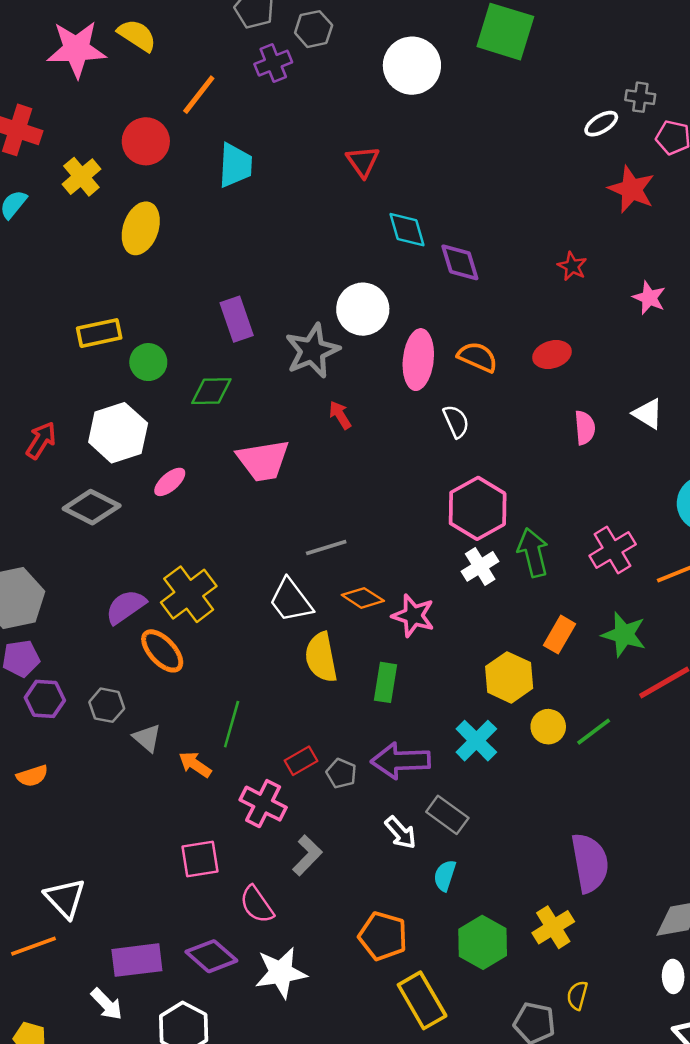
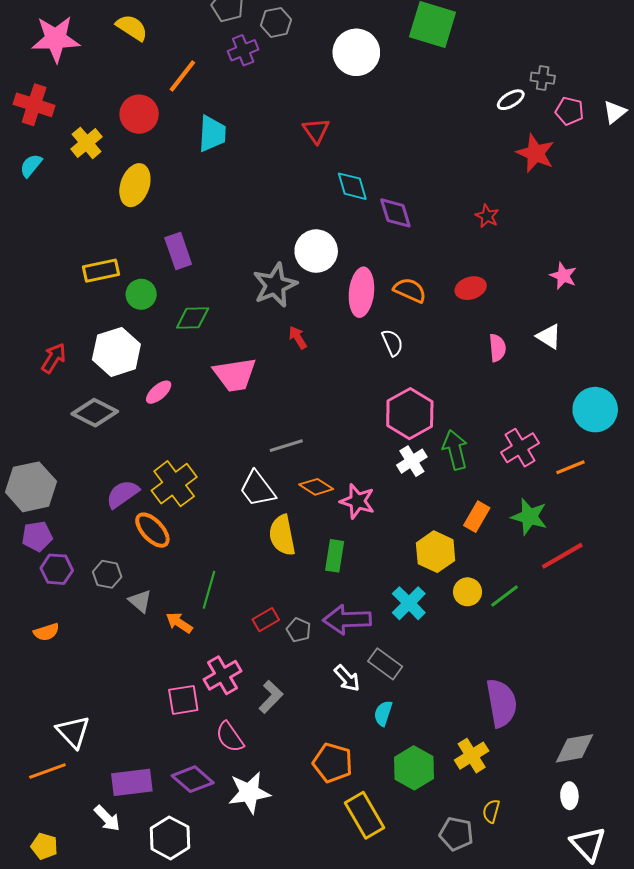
pink star: (76, 49) -> (56, 39), moved
pink star: (649, 298) -> (563, 276), moved
purple rectangle: (237, 319) -> (178, 251), moved
pink cross: (263, 804) -> (222, 675), moved, turned 33

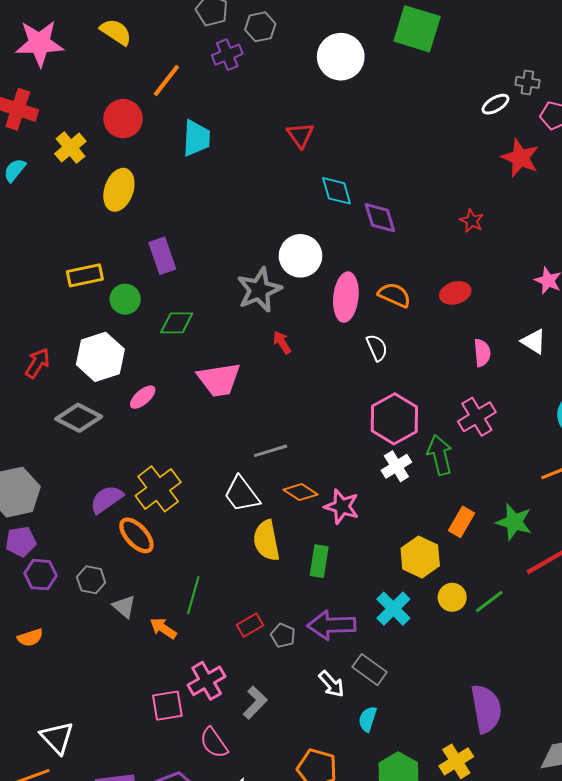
pink cross: (520, 448) -> (477, 417), moved

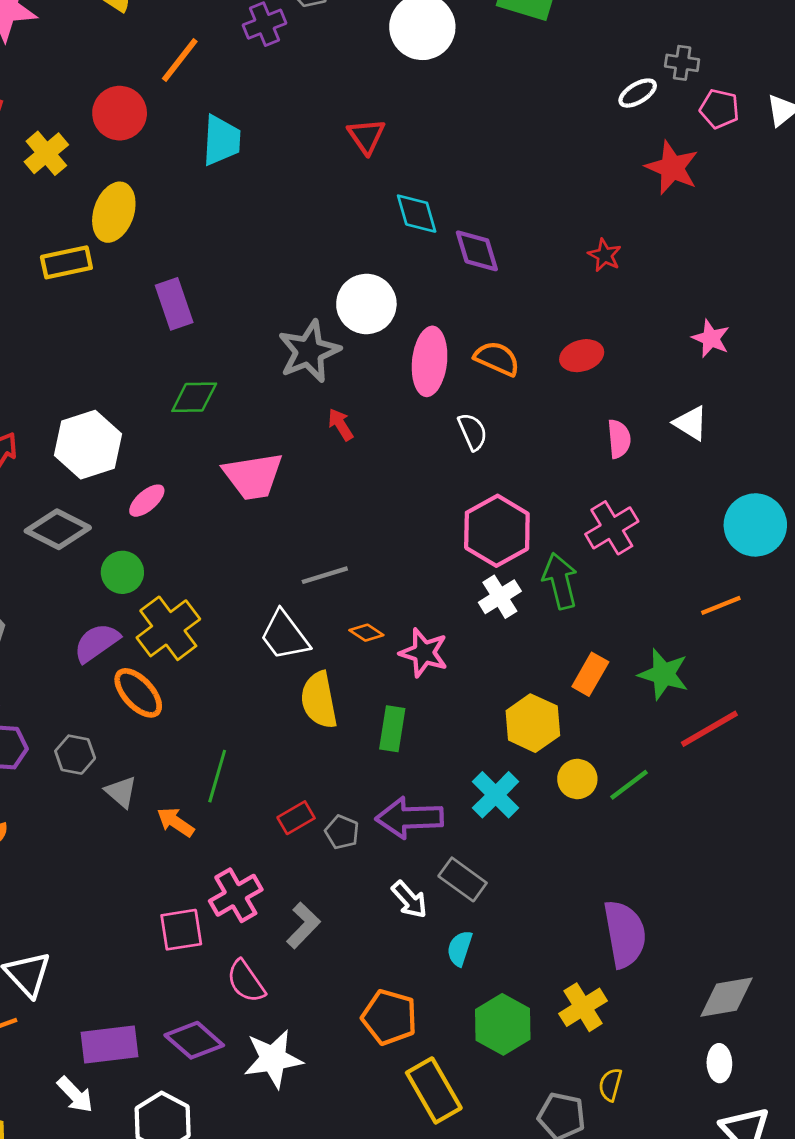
yellow rectangle: (85, 275) -> (66, 262), moved
green circle: (125, 299) -> (122, 572), moved
orange diamond: (300, 492) -> (366, 633), size x0.7

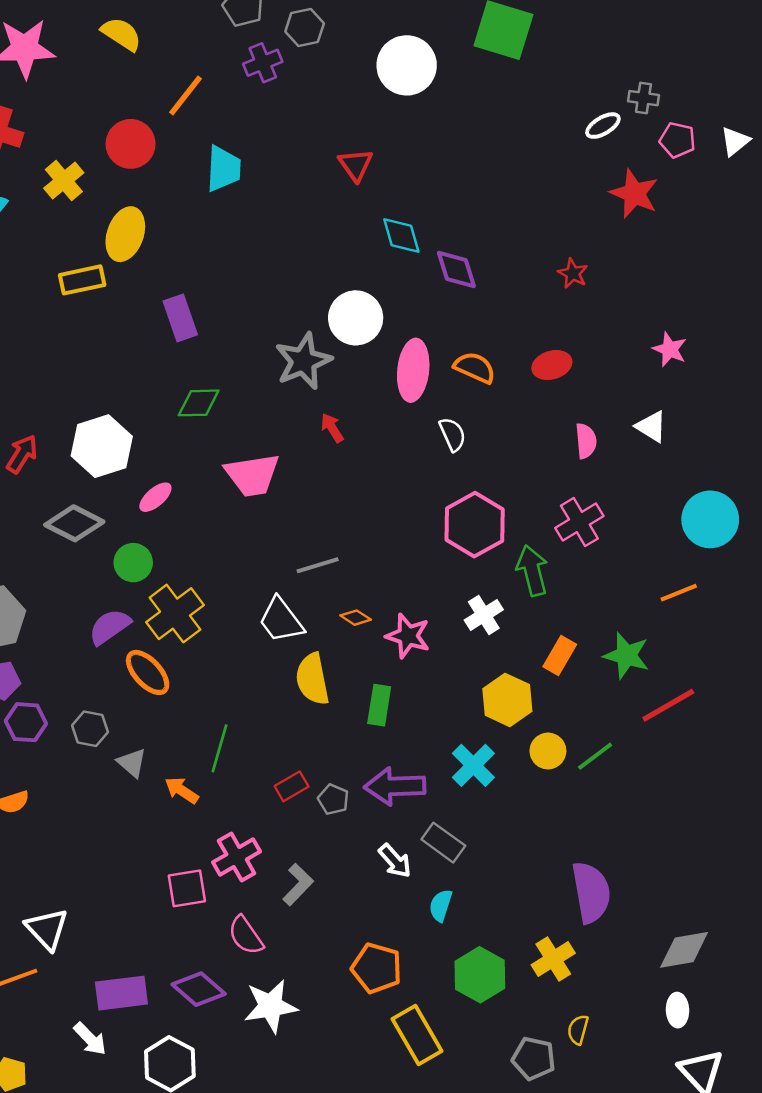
white cross: (500, 597) -> (484, 615), moved

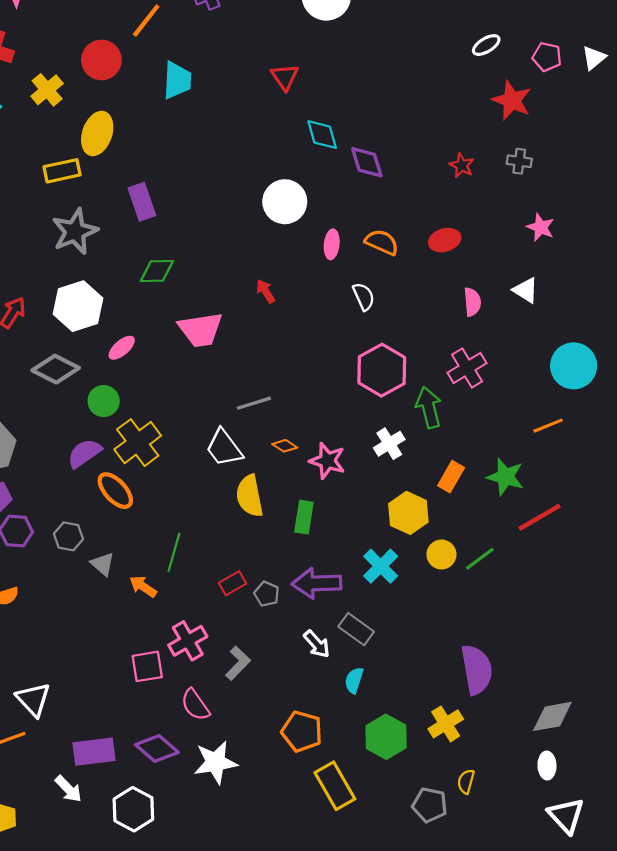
gray cross: (643, 98) -> (519, 161), moved
gray star: (303, 361) -> (75, 232), moved
pink ellipse: (413, 370) -> (332, 244), size x0.6

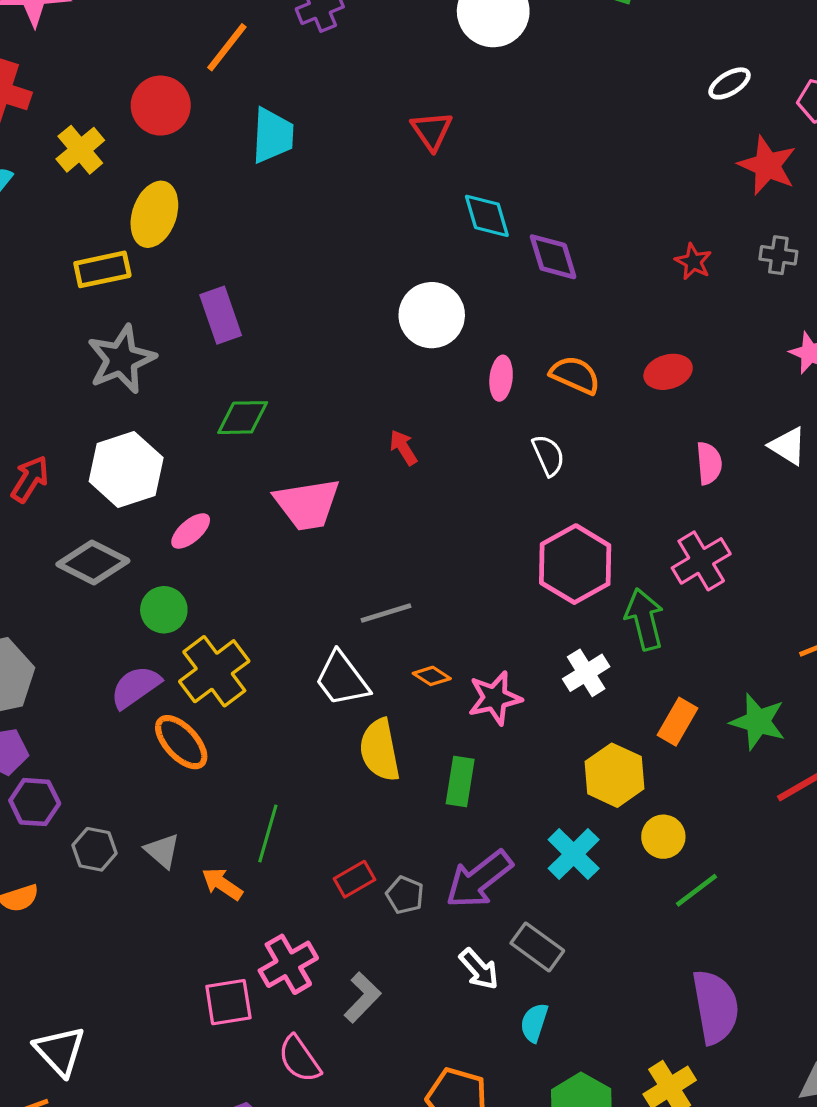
pink star: (327, 461) -> (495, 698), turned -30
gray hexagon: (68, 536) -> (95, 849), moved
green line: (480, 559) -> (696, 890), moved
purple arrow: (317, 583) -> (479, 879), turned -36

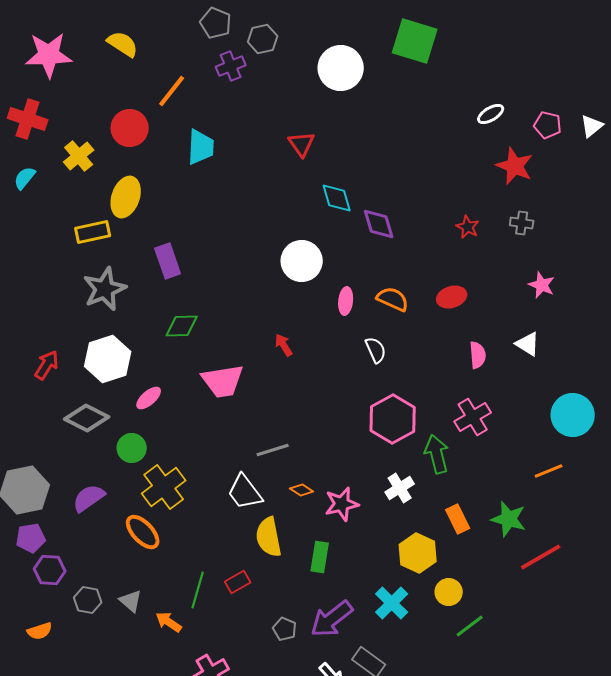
purple semicircle: (135, 687) -> (89, 498), moved
orange rectangle: (678, 722) -> (458, 519), turned -56
red rectangle: (355, 879) -> (238, 582), moved

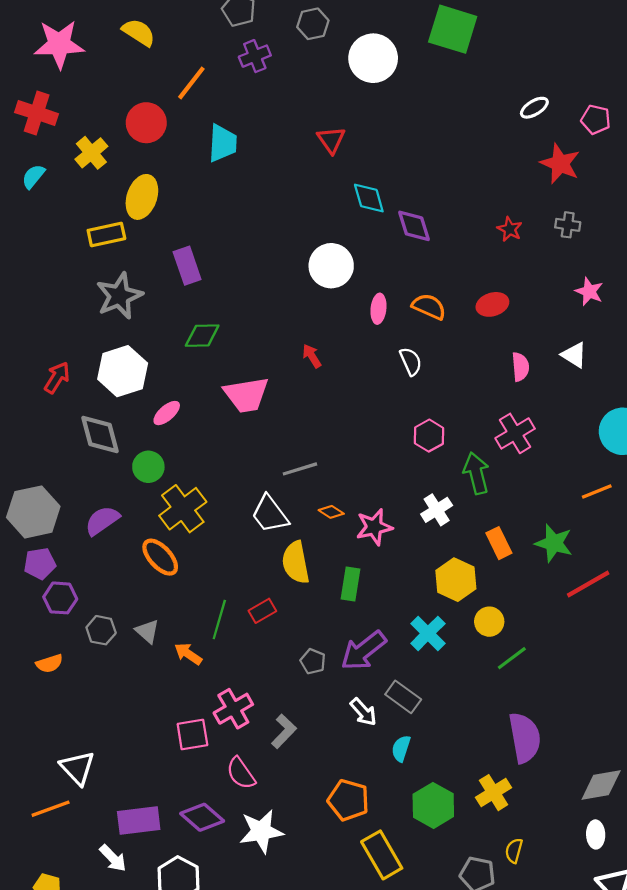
gray hexagon: (263, 39) -> (313, 24), moved
gray diamond: (87, 418) -> (100, 435), turned 48
pink hexagon: (393, 419) -> (429, 436), size x0.6

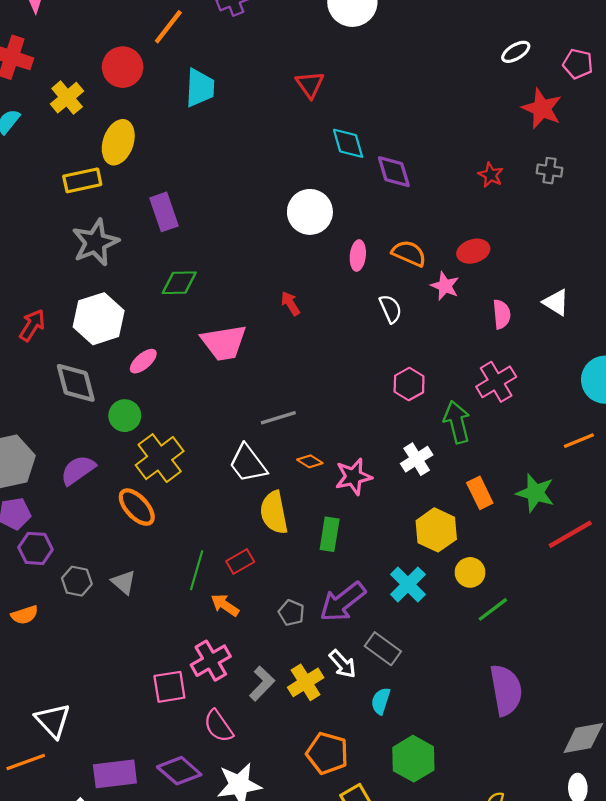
pink star: (589, 292) -> (445, 286), moved
orange arrow: (188, 654) -> (225, 605), moved
yellow cross: (494, 793) -> (306, 682), moved

